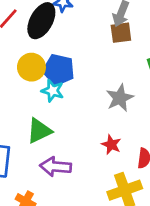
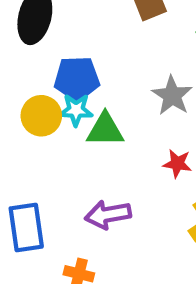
yellow circle: (31, 67) -> (41, 116), moved
green triangle: (39, 131) -> (105, 130), moved, turned 40

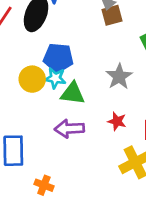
purple arrow: (108, 215) -> (69, 129), moved

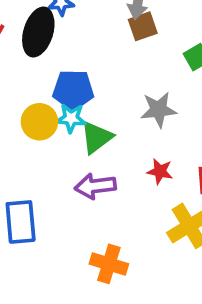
gray star: (119, 77) -> (159, 110), turned 30
green triangle: (73, 93) -> (96, 137), turned -40
orange cross: (44, 185) -> (109, 264), moved, size x1.4

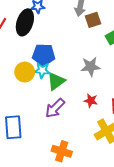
brown square: (143, 26) -> (93, 20), moved
purple arrow: (95, 186) -> (55, 108), turned -40

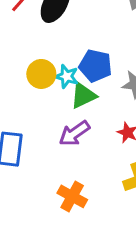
blue pentagon: (44, 55) -> (95, 66), moved

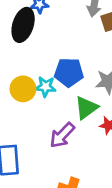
green triangle: (83, 96) -> (86, 108), moved

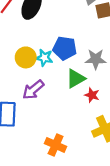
purple arrow: (62, 135) -> (33, 90), moved

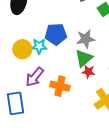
green triangle: (76, 79) -> (84, 58), moved
orange cross: (56, 145) -> (60, 86), moved

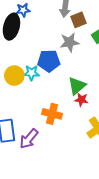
gray star: (86, 39) -> (69, 42), moved
purple arrow: (35, 77) -> (29, 139), moved

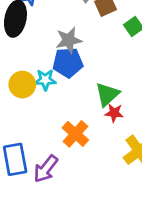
gray star: (69, 42) -> (69, 40), moved
orange cross: (52, 114) -> (75, 134), turned 30

